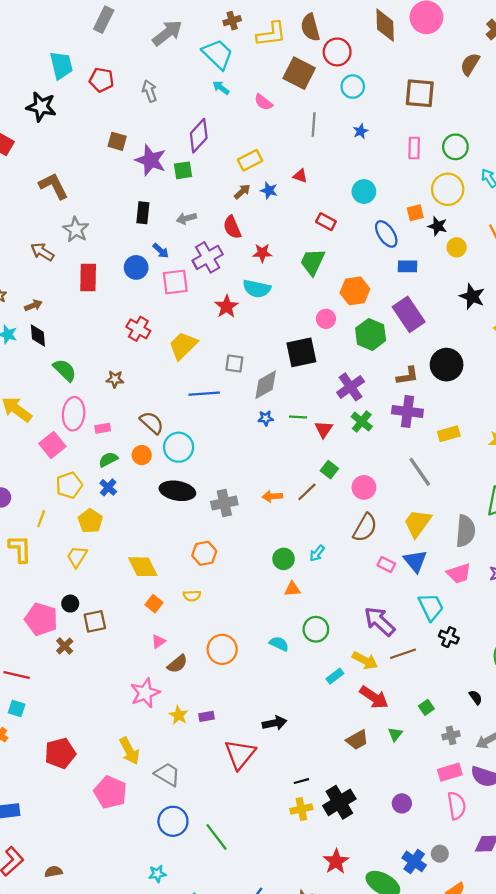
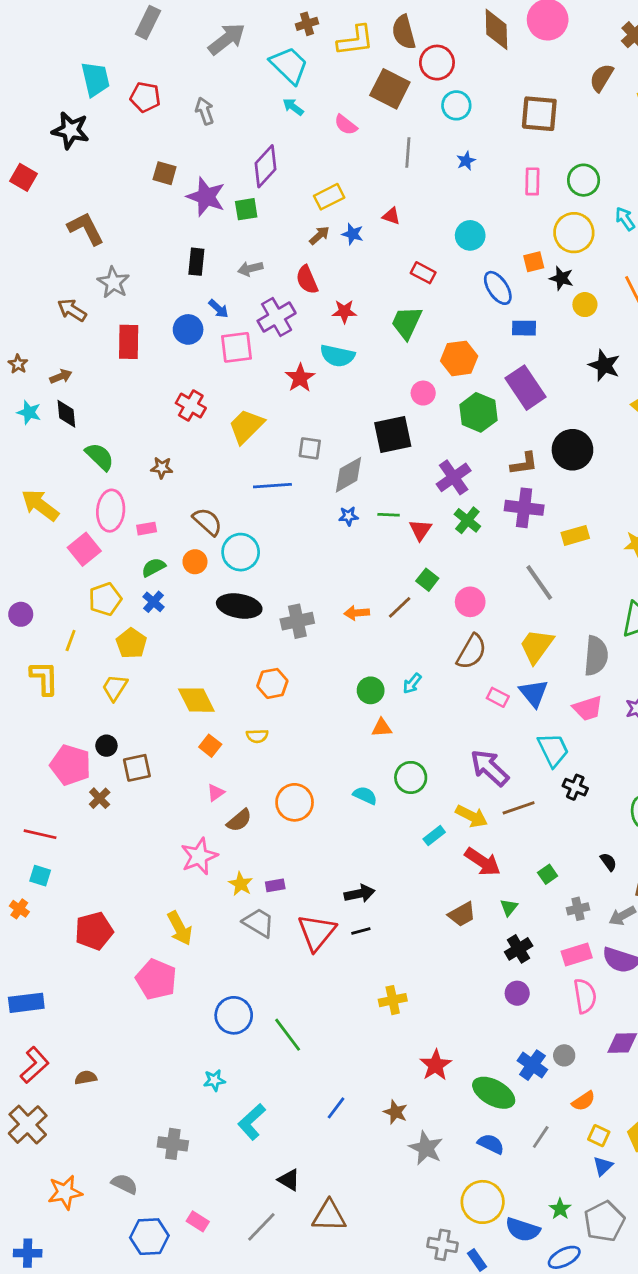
gray trapezoid: (167, 774) -> (259, 923), moved
black line: (301, 781) -> (361, 931), moved
black cross: (339, 802) -> (519, 949), moved, size x0.7

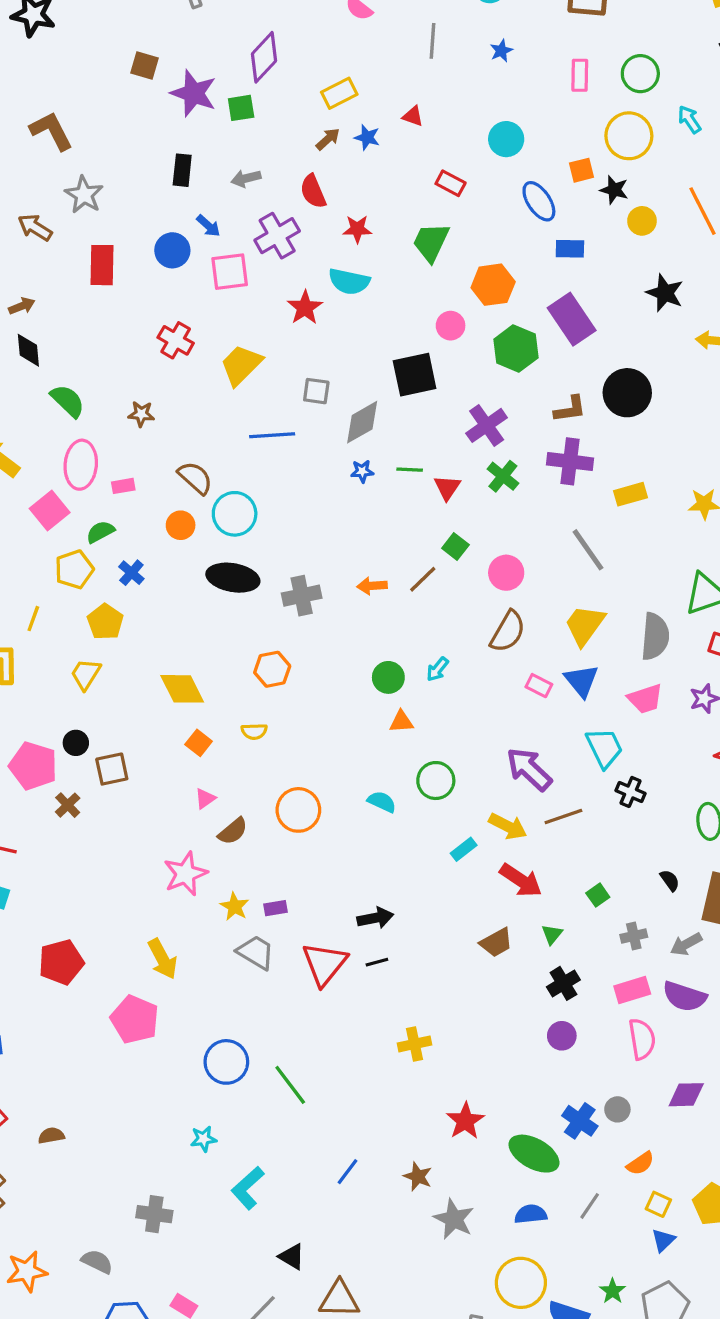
green semicircle: (153, 567) -> (100, 532), moved
blue semicircle: (491, 1144) -> (531, 1214), turned -32

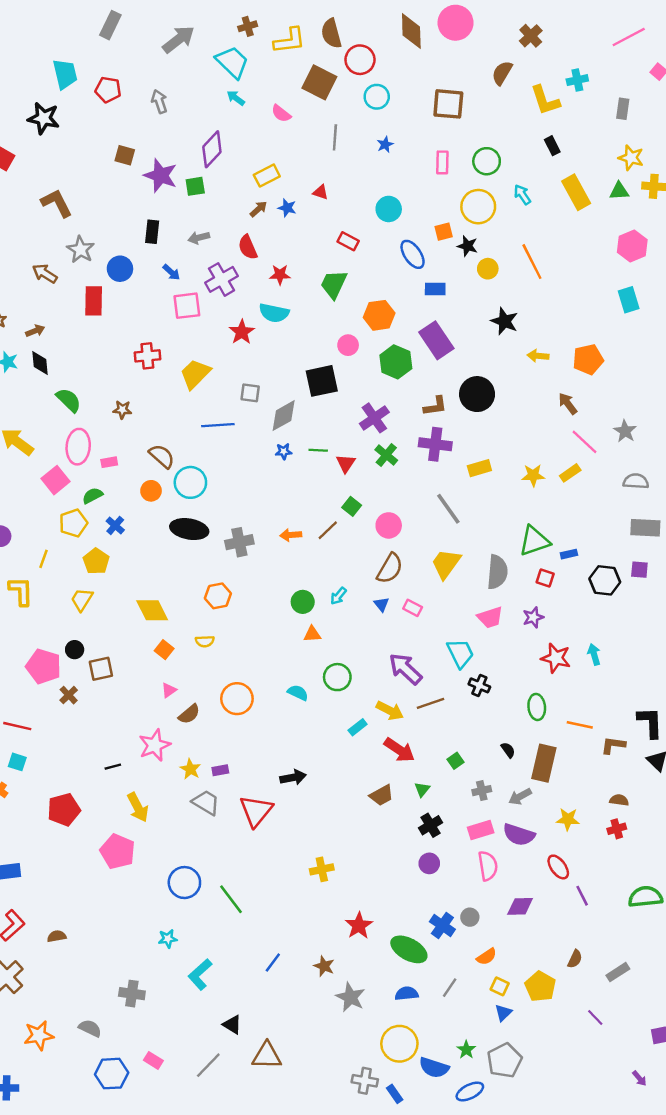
blue circle: (172, 250) -> (120, 269), moved
red cross: (176, 340) -> (147, 356), turned -35
blue triangle: (581, 681) -> (381, 604), moved, size x0.6
black line: (377, 962) -> (113, 767), moved

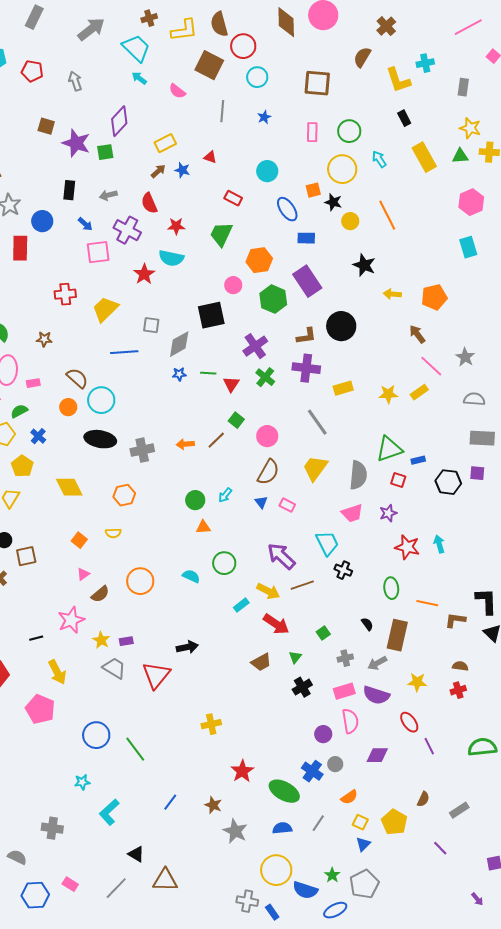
purple cross: (221, 279) -> (127, 230), turned -32
yellow diamond: (152, 610) -> (69, 487), moved
purple circle: (429, 863) -> (323, 734), moved

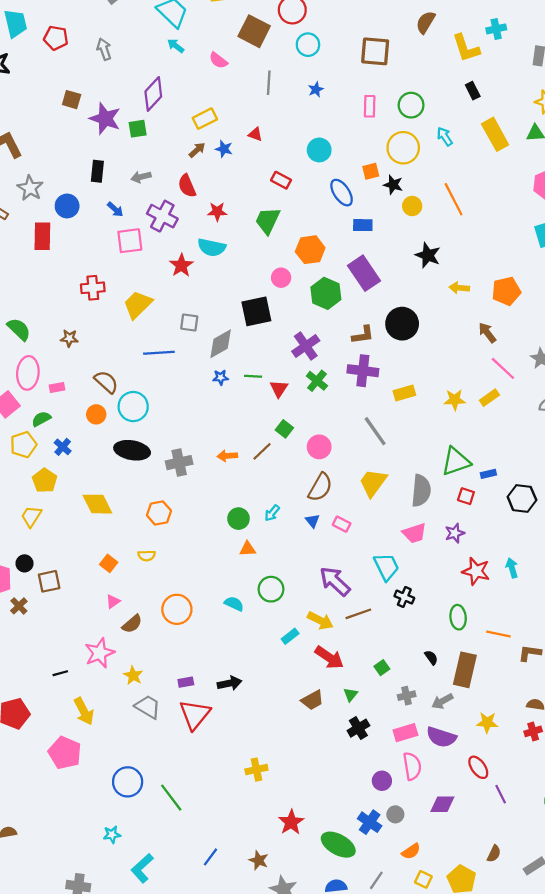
purple rectangle: (126, 641) -> (186, 682), moved

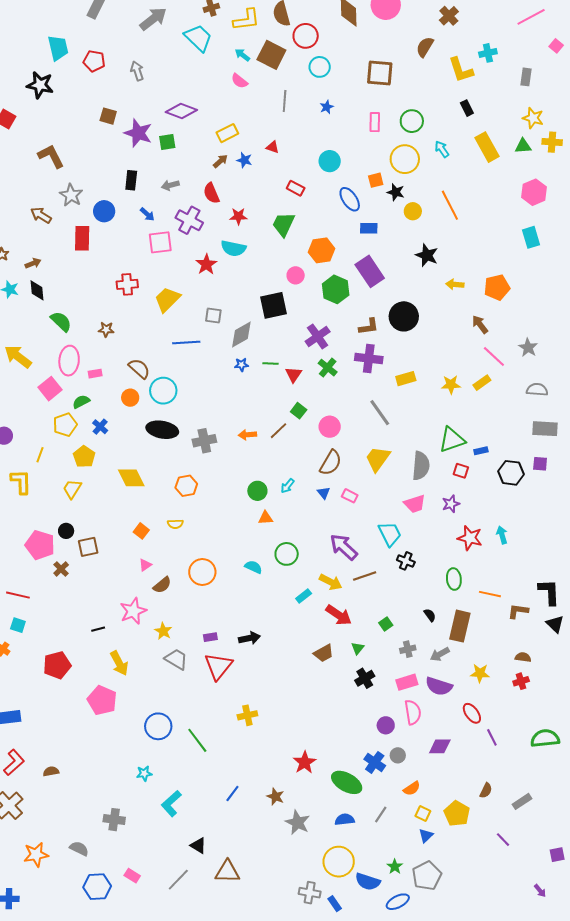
cyan arrow: (176, 46) -> (242, 55), moved
purple diamond: (153, 94) -> (181, 111), turned 68
yellow cross: (256, 770) -> (247, 715), moved

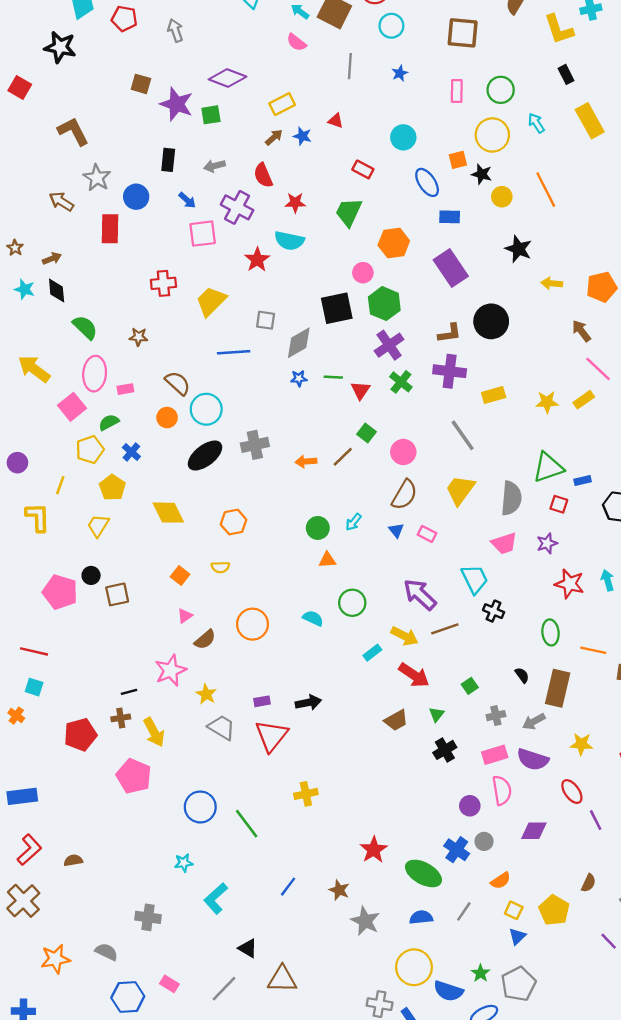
green hexagon: (336, 289) -> (384, 304), moved
black ellipse: (162, 430) -> (205, 456), turned -48
gray cross: (204, 441) -> (255, 445), moved
brown cross: (61, 569) -> (121, 718), moved, turned 35

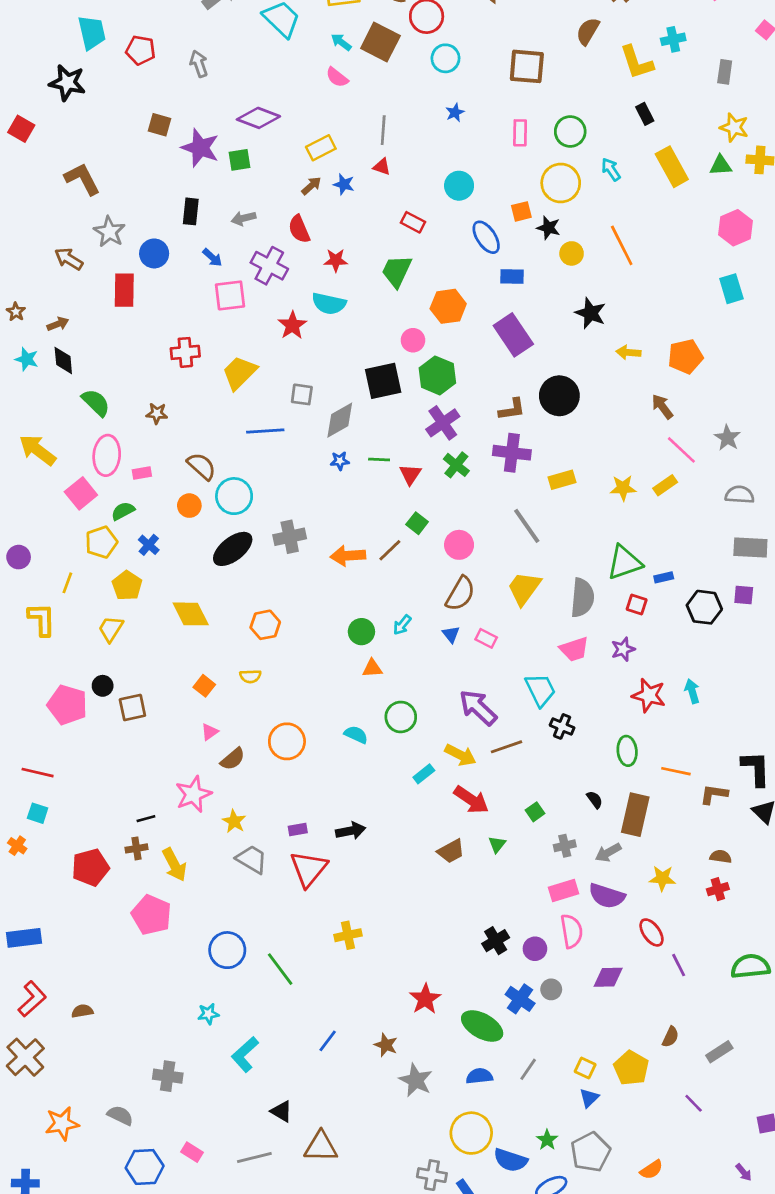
gray line: (350, 66) -> (383, 130), moved
orange arrow: (306, 461) -> (348, 556), size x1.4
black cross: (445, 750) -> (496, 941), moved
orange semicircle: (501, 881) -> (651, 1170), moved
gray line: (224, 989) -> (254, 1157), turned 32

